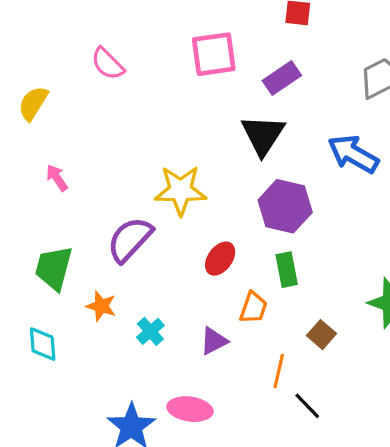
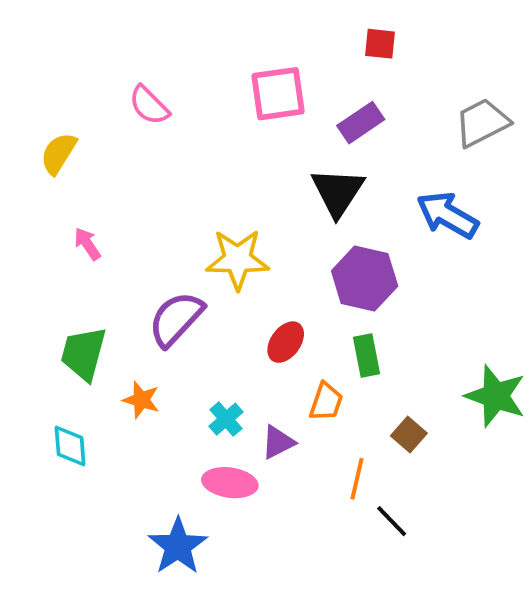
cyan cross: (150, 331) -> (226, 419), moved
pink ellipse: (190, 409) -> (230, 483), moved

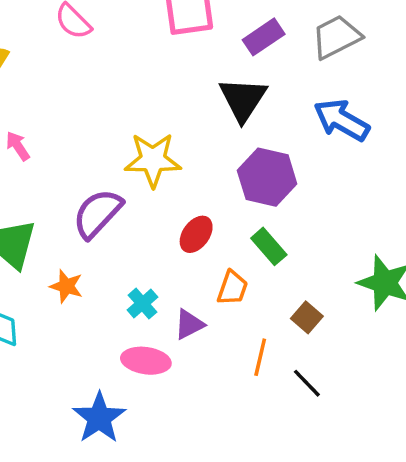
gray trapezoid: (482, 123) -> (336, 37), moved
green rectangle: (367, 356) -> (269, 246), turned -30
black line: (392, 521) -> (307, 383), moved

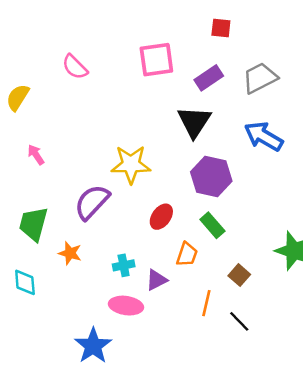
cyan cross: (142, 304) -> (124, 265), turned 30

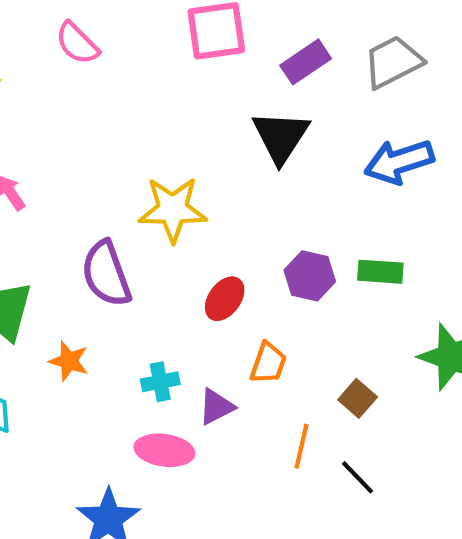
blue arrow: (264, 136) -> (399, 162), turned -48
purple hexagon: (211, 177) -> (310, 276), moved, size x0.7
purple semicircle: (92, 202) -> (106, 274), turned -63
green rectangle: (212, 225) -> (380, 272), moved, turned -45

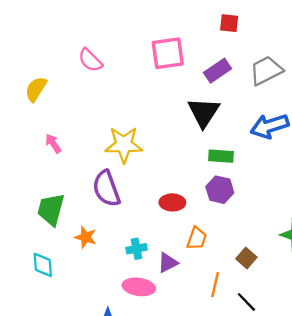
yellow star: (173, 209) -> (124, 145), moved
green rectangle: (380, 272) -> (221, 156), moved
red ellipse: (225, 299) -> (172, 202), turned 55

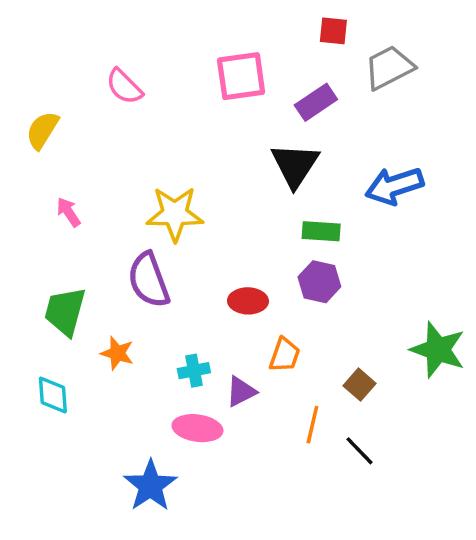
gray trapezoid: (266, 71) -> (389, 67), moved

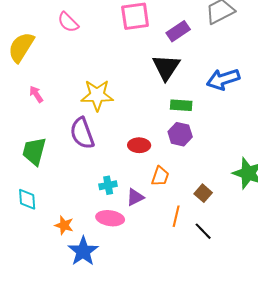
yellow semicircle: (42, 130) -> (21, 47), size x1.4
orange star: (117, 353) -> (64, 225), moved

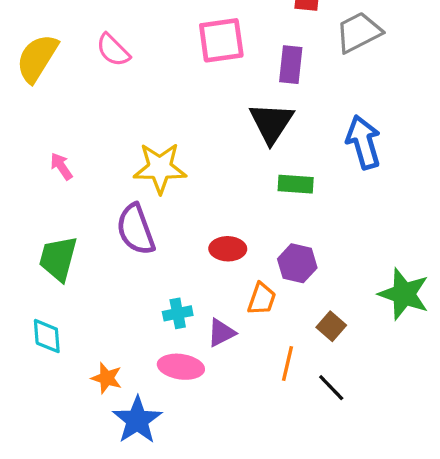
purple rectangle: (178, 31) -> (291, 65), turned -50
yellow semicircle: (21, 47) -> (37, 58), moved
blue arrow: (223, 79) -> (363, 142), turned 92
purple hexagon: (180, 134) -> (297, 263), moved

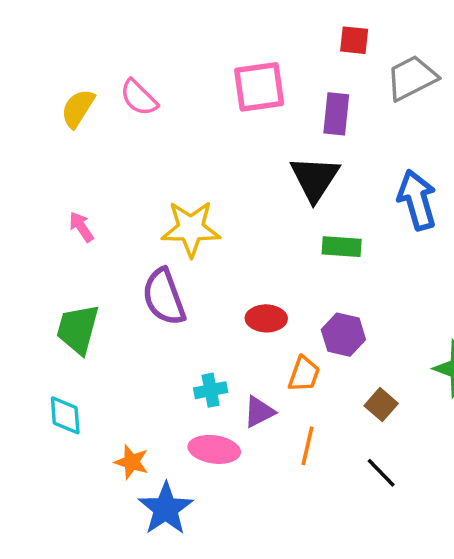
yellow semicircle: (37, 58) -> (78, 108), moved, size x0.7
orange line: (288, 363) -> (308, 446), moved

